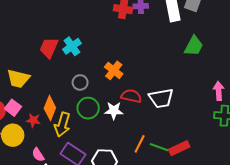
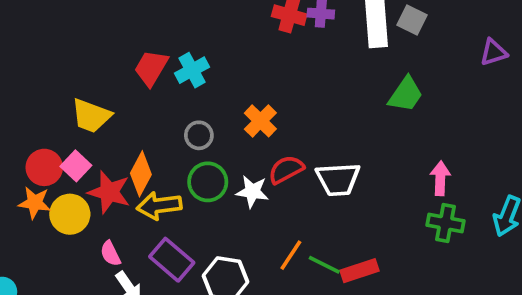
red semicircle: (131, 96) -> (286, 170), turned -48
red star: (33, 120) -> (109, 192), size x1.6
yellow arrow: (62, 125) -> (159, 206), turned 60

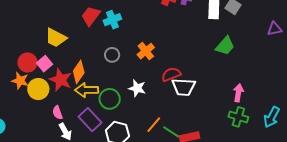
red semicircle: (286, 170) -> (171, 74), moved
green circle: (208, 182) -> (110, 99), moved

